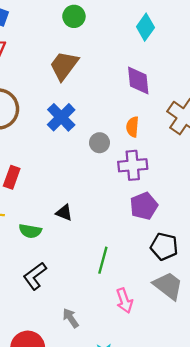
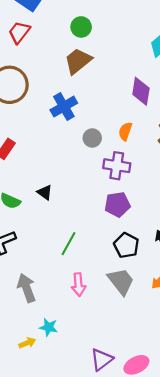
green circle: (74, 16) -> (81, 27), moved
gray arrow: (71, 318) -> (26, 288), size x1.5

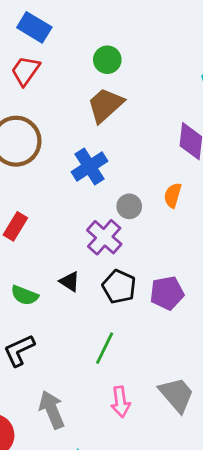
purple cross: (117, 166) -> (104, 237), moved, turned 35
black pentagon: (126, 245) -> (119, 287), moved

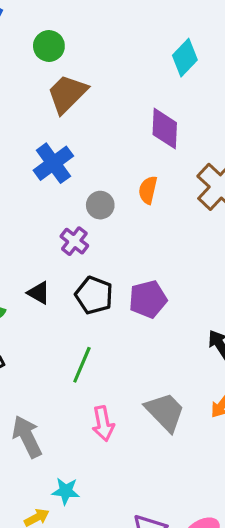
green circle: (107, 60) -> (49, 46), moved
purple cross: (104, 237) -> (74, 241), size x0.7

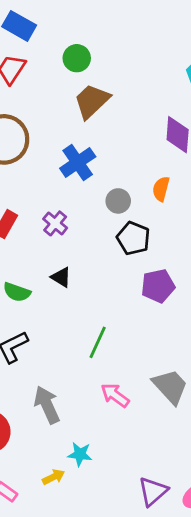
purple cross: (74, 241) -> (55, 223), moved
black pentagon: (94, 295) -> (133, 238), moved
pink arrow: (103, 424) -> (115, 395), turned 136

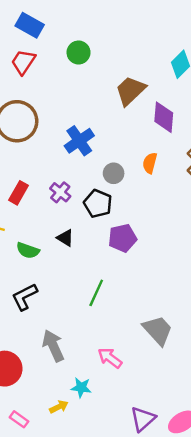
brown trapezoid: (92, 101) -> (130, 91), moved
black pentagon: (133, 238) -> (98, 204), moved
purple pentagon: (158, 286) -> (123, 238), moved
pink arrow: (115, 395) -> (110, 358), moved

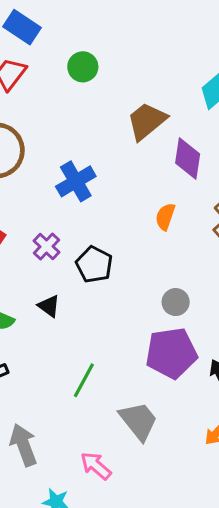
gray circle: (114, 173) -> (176, 302), moved
purple pentagon: (123, 238) -> (171, 353), moved, size x1.4
gray trapezoid: (158, 330) -> (138, 421), moved

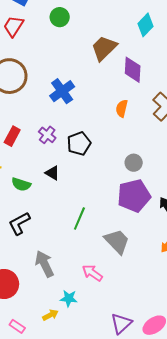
black pentagon: (94, 265) -> (79, 144), turned 30

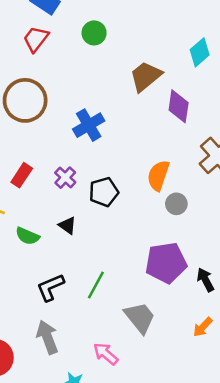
orange semicircle: (122, 108) -> (158, 175), moved, size x1.4
gray circle: (134, 163) -> (176, 204), moved
black L-shape: (19, 223) -> (50, 287), moved

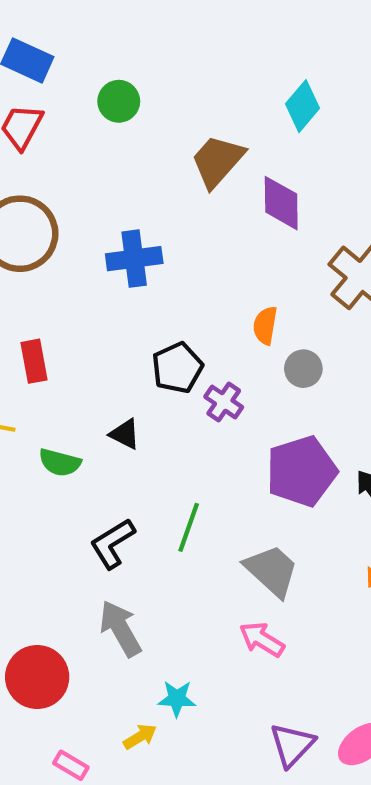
blue cross: (89, 125) -> (134, 259), turned 32
red rectangle: (22, 175) -> (34, 361), turned -35
orange semicircle: (158, 175) -> (265, 325), size x0.7
purple cross: (65, 178) -> (224, 402), moved
pink arrow: (106, 354) -> (262, 639), moved

